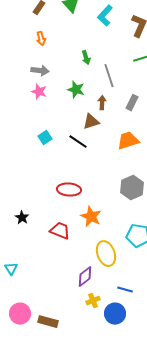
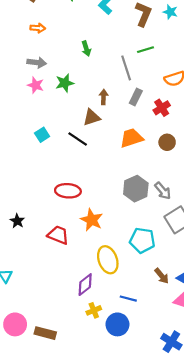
orange arrow: (41, 39) -> (38, 28), turned -72
gray line: (109, 76) -> (126, 68), moved
green star: (76, 90) -> (65, 83), moved, turned -30

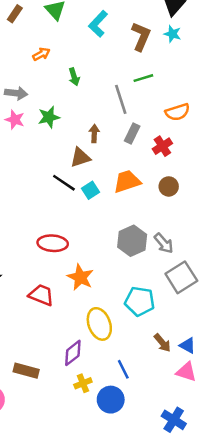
orange arrow: (38, 28) -> (41, 54), moved, turned -32
cyan square: (42, 135) -> (90, 190), moved
blue line: (128, 299) -> (123, 369), turned 49
brown rectangle: (45, 333) -> (26, 371), moved

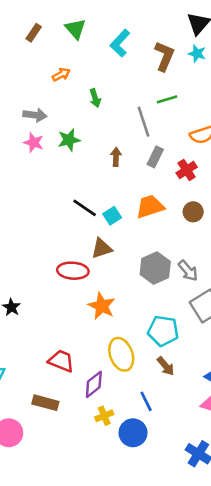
brown triangle: (80, 157) -> (102, 248), moved
red trapezoid: (41, 295) -> (61, 361), moved
brown arrow: (162, 343) -> (166, 366), moved

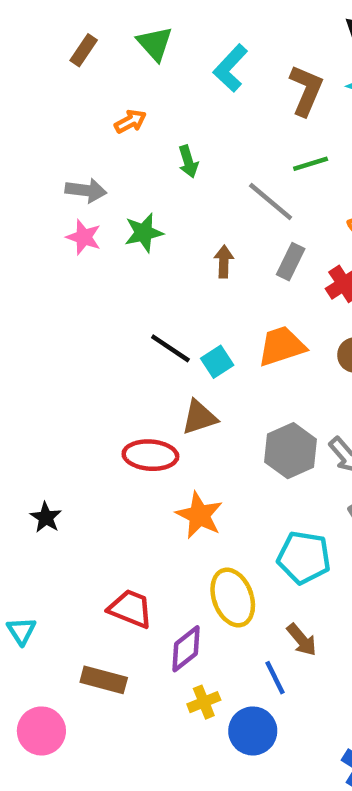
gray line: (143, 122) -> (271, 202), turned -32
brown arrow: (166, 366) -> (302, 640), moved

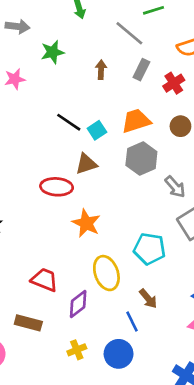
pink star: (84, 237) -> (15, 79), moved, turned -30
gray hexagon: (291, 451) -> (141, 159), moved
yellow cross: (204, 702) -> (77, 350), moved

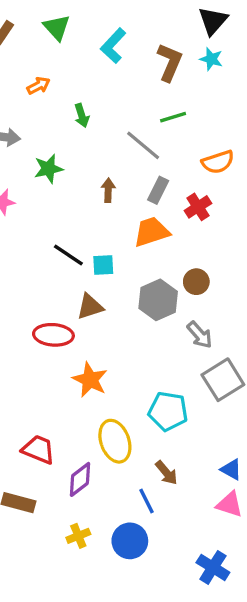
orange trapezoid: (136, 121) -> (151, 232), moved
brown circle: (180, 126) -> (196, 282), moved
cyan square: (97, 130) -> (103, 265), turned 30

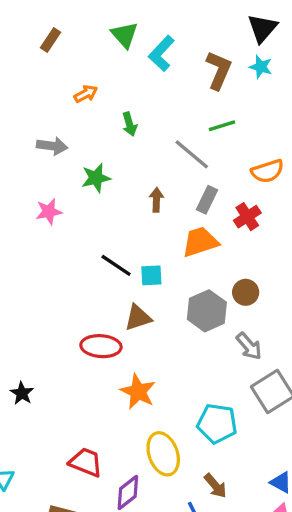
green triangle: (57, 27) -> (125, 35), moved

